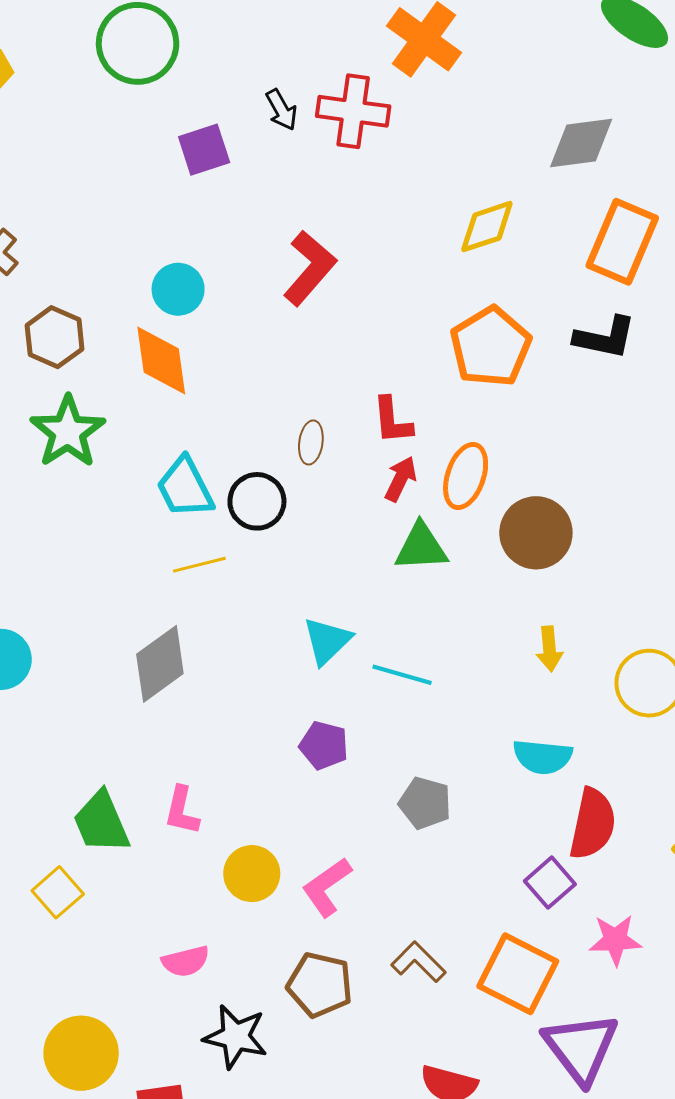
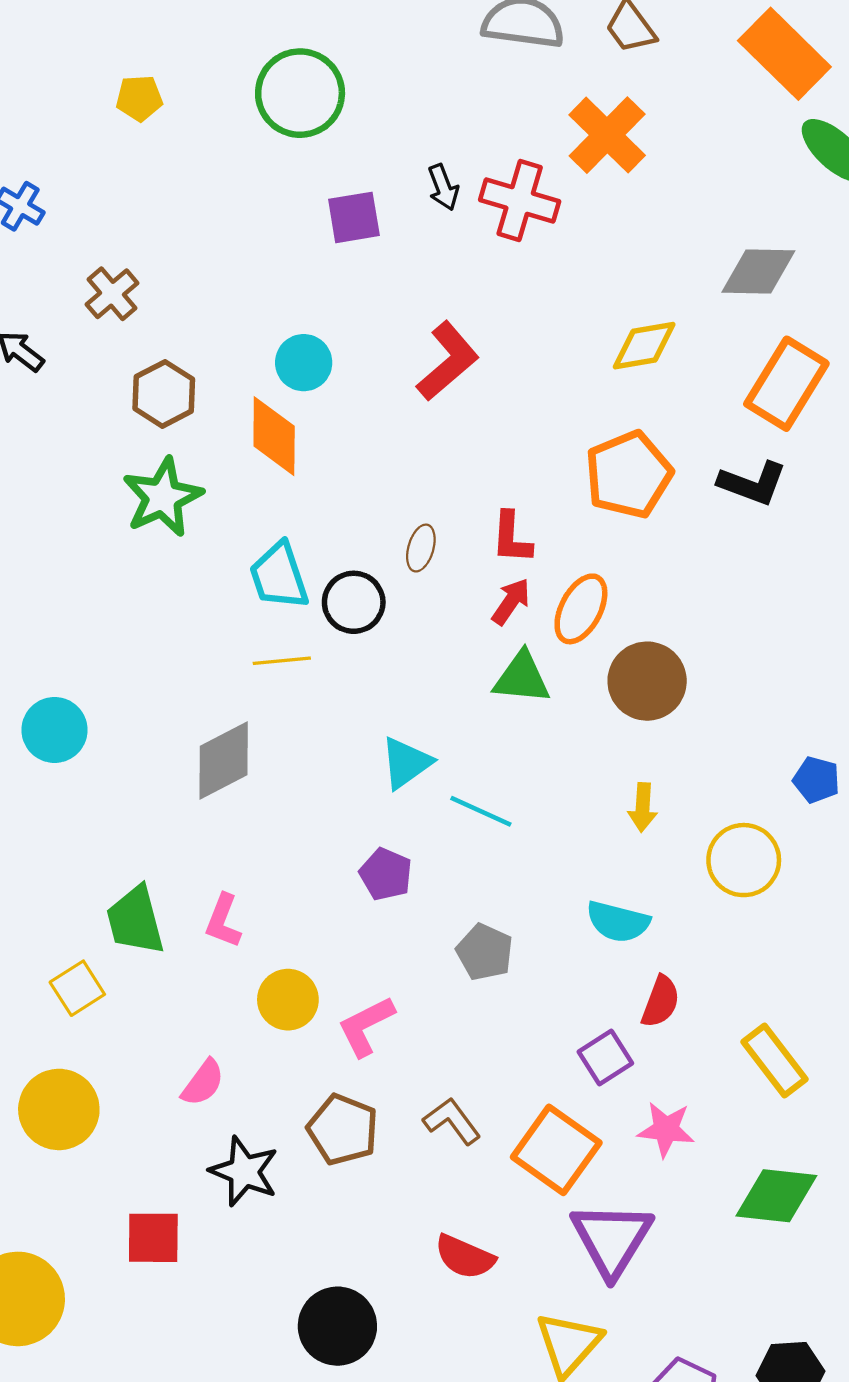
red semicircle: (593, 824) -> (661, 1002), size x0.7
pink semicircle: (186, 961) -> (203, 1083), turned -48
yellow circle: (81, 1053) -> (59, 1109), moved

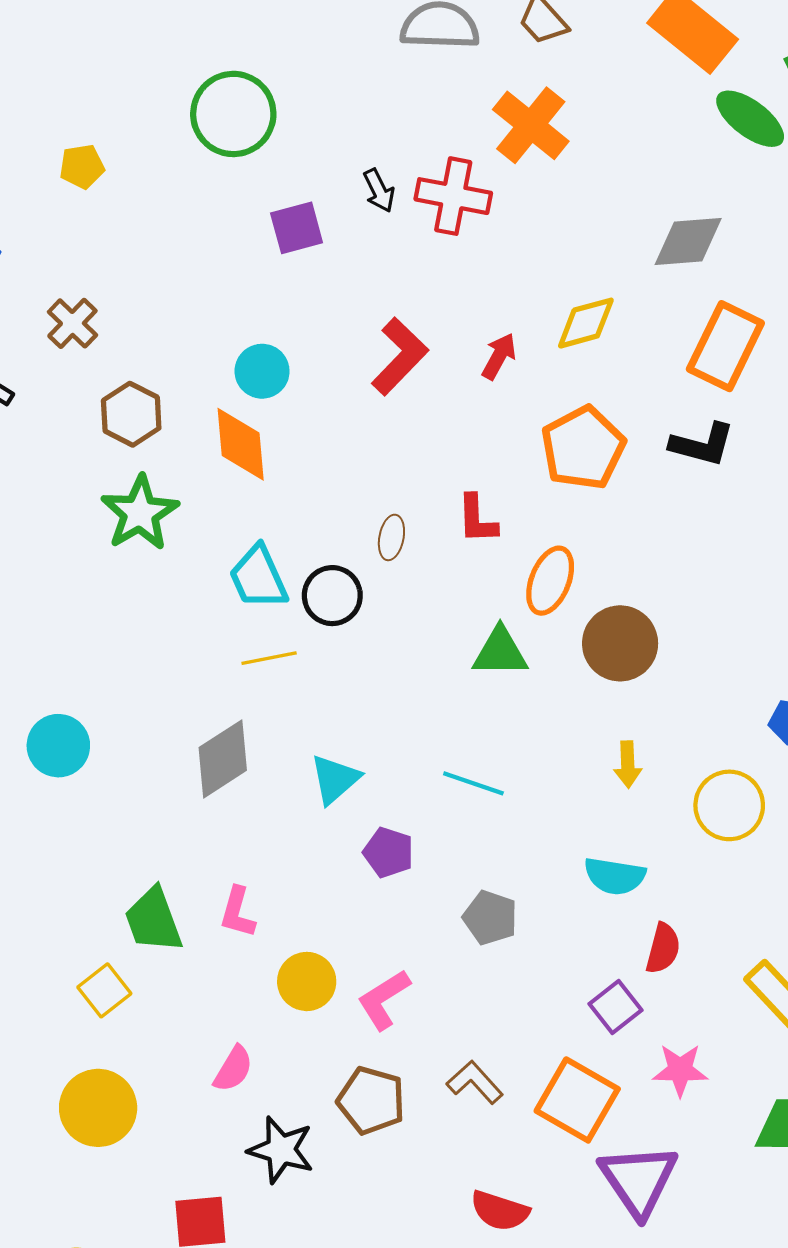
yellow pentagon: (139, 98) -> (82, 167), moved
red arrow: (511, 601) -> (499, 356), moved
cyan triangle: (406, 763) -> (335, 779), moved

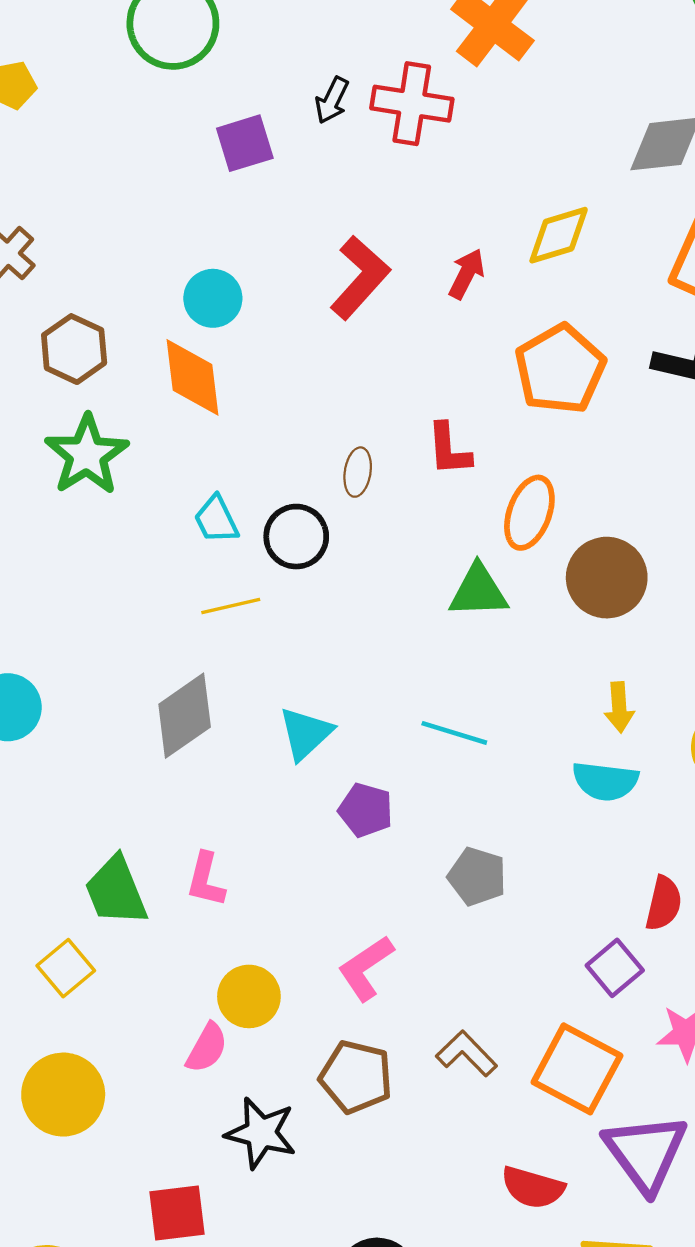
black arrow: (379, 191) -> (332, 100), turned 54
cyan trapezoid: (258, 577) -> (216, 520), size x0.7
cyan semicircle: (615, 876) -> (605, 781), moved
yellow circle: (307, 981) -> (249, 996), moved
red semicircle: (500, 1211) -> (533, 1188), moved

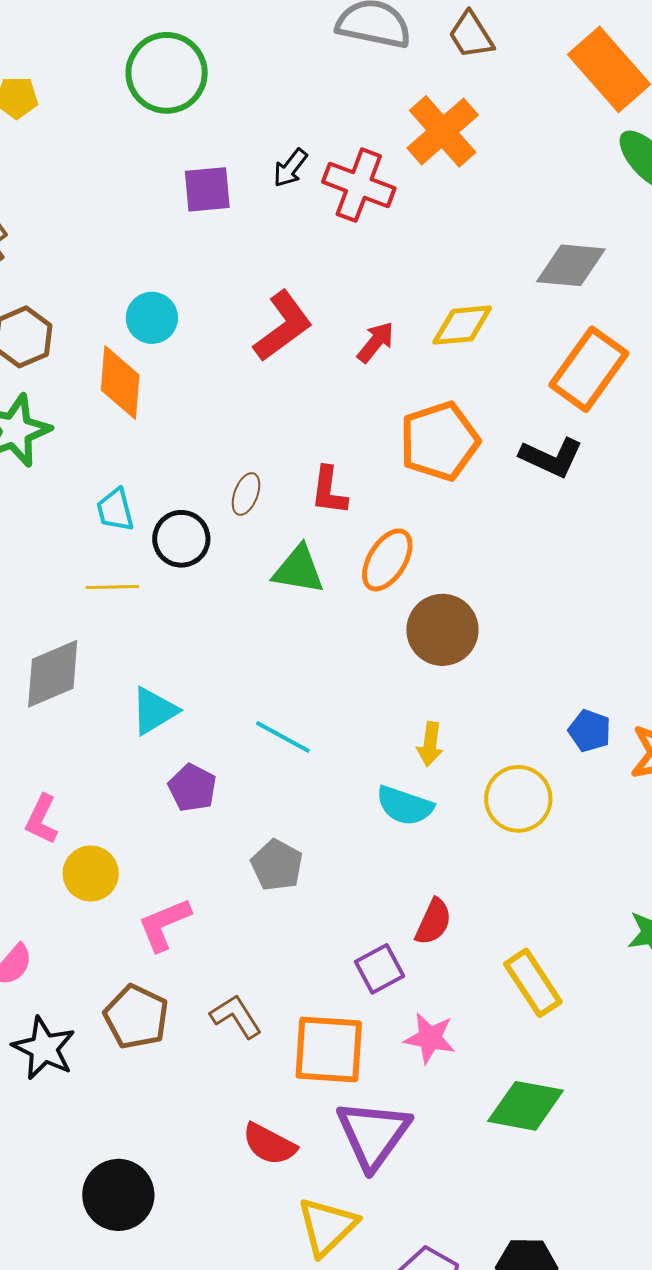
green triangle: (478, 591) -> (299, 570), moved
yellow circle: (249, 996) -> (91, 873), moved
orange square: (577, 1069) -> (329, 1049), turned -36

